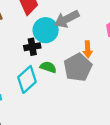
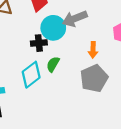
green semicircle: (48, 67) -> (53, 64), turned -84
gray pentagon: (78, 67) -> (94, 78), moved

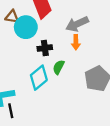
cyan circle: (53, 28) -> (26, 27), moved
orange arrow: (93, 50) -> (76, 42), moved

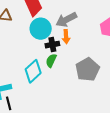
cyan circle: (26, 27) -> (41, 29), moved
black cross: (45, 48) -> (52, 45), moved

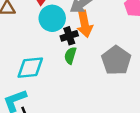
orange arrow: (66, 37) -> (85, 24), size x1.5
cyan diamond: (33, 71) -> (30, 68), moved, turned 45

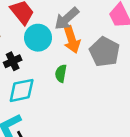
black cross: (69, 36) -> (13, 61), moved
gray pentagon: (116, 60) -> (104, 52), moved

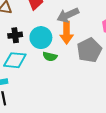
cyan circle: (38, 38) -> (41, 38), moved
green semicircle: (61, 73) -> (50, 56), turned -104

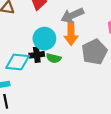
black cross: (15, 35) -> (37, 55), moved

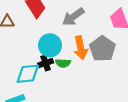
orange arrow: (71, 34) -> (81, 48), moved

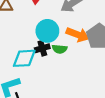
orange arrow: (81, 48) -> (78, 35), turned -60

